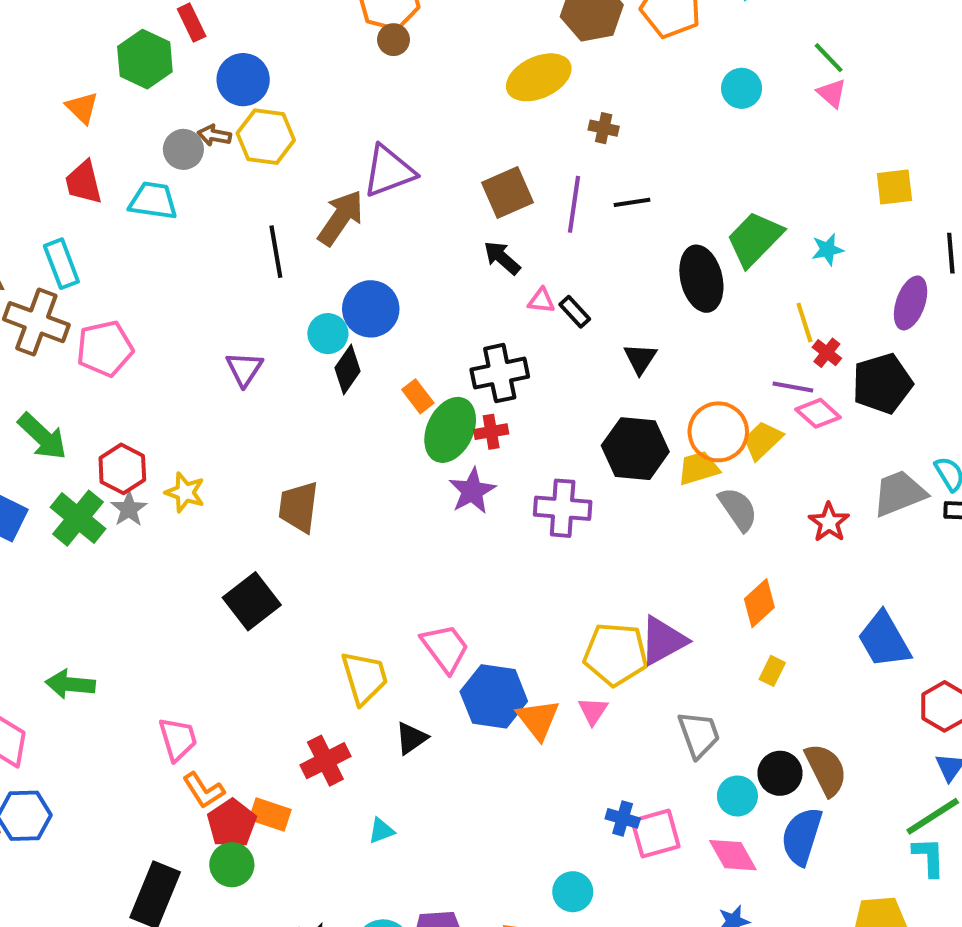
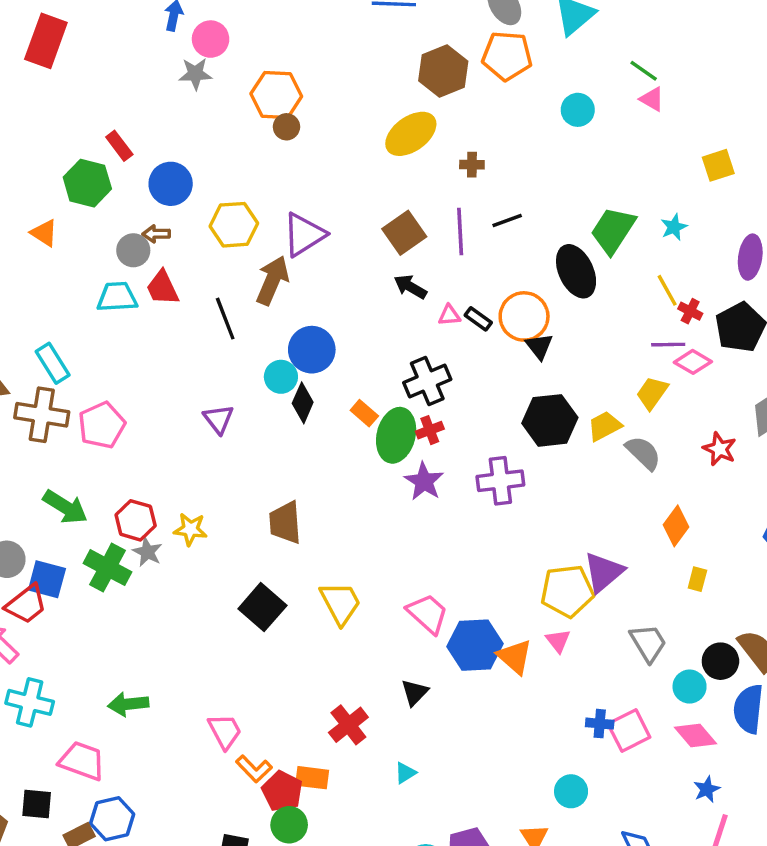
yellow hexagon: (266, 137) -> (234, 225), moved
red trapezoid: (84, 182) -> (162, 288), moved
orange circle: (718, 432) -> (524, 316), moved
yellow trapezoid: (364, 678) -> (340, 603), moved

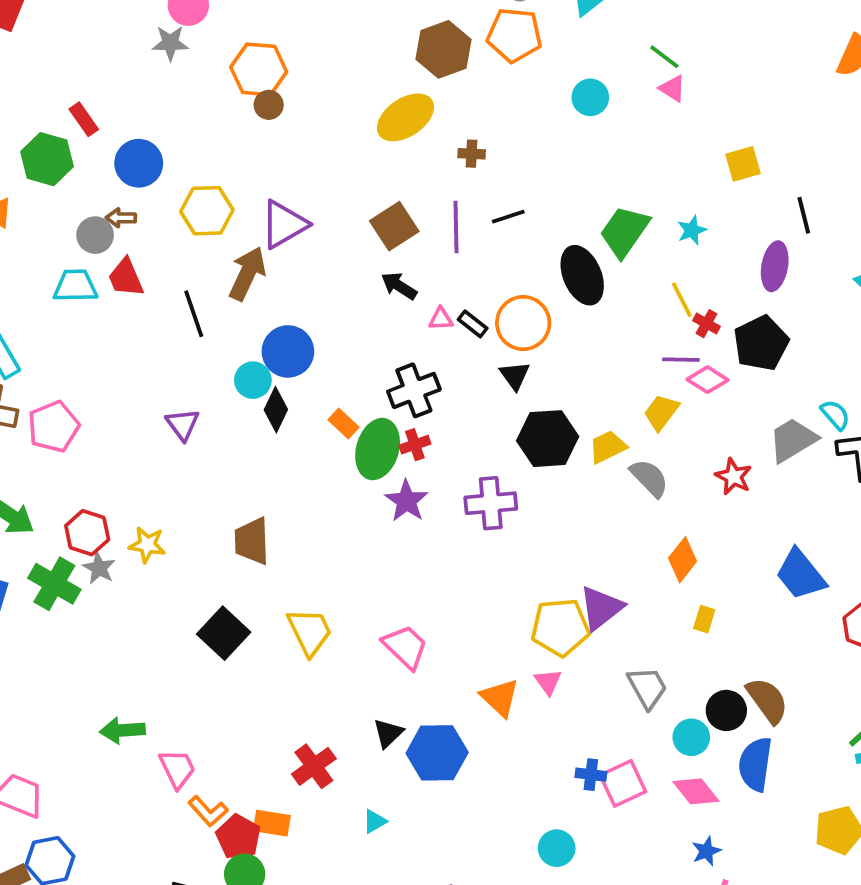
black triangle: (539, 346) -> (515, 376), moved
blue hexagon: (475, 645) -> (437, 753), moved
green arrow: (128, 704) -> (122, 730), moved

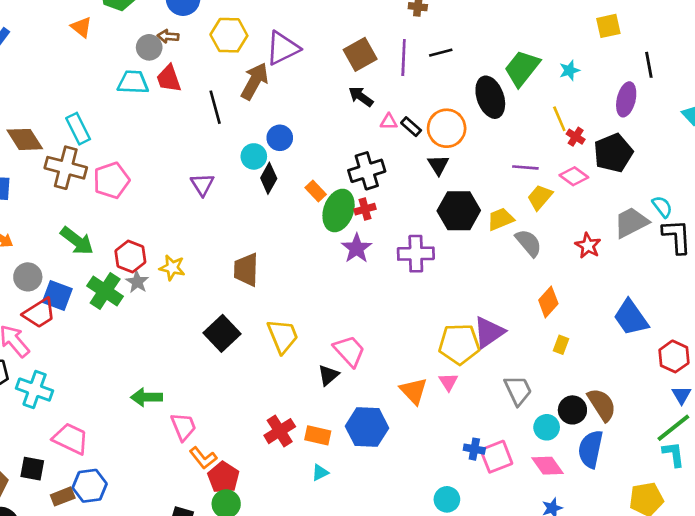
blue circle: (288, 351) -> (280, 138), size x0.7
purple line: (681, 360) -> (525, 167), moved
black triangle: (388, 733) -> (328, 375), moved
orange rectangle: (272, 823) -> (318, 435), moved

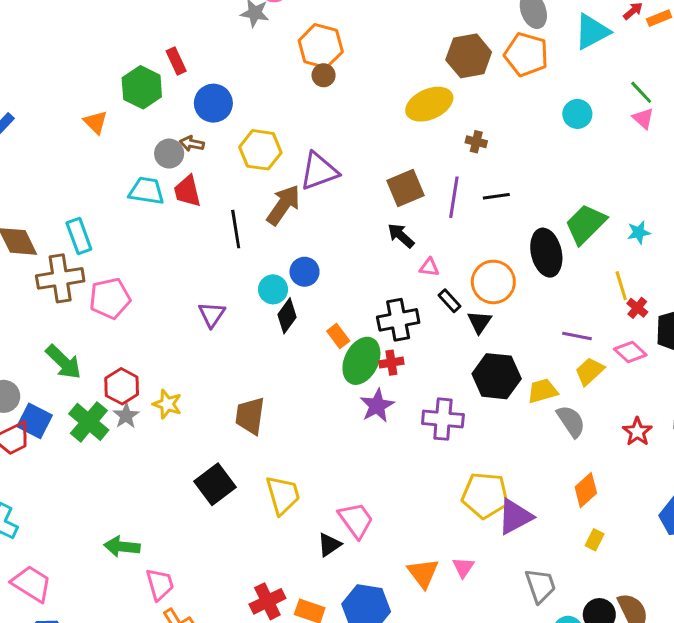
black rectangle: (411, 127) -> (450, 301), moved
brown cross: (66, 168) -> (60, 278), turned -30
yellow pentagon: (459, 344) -> (485, 495), moved

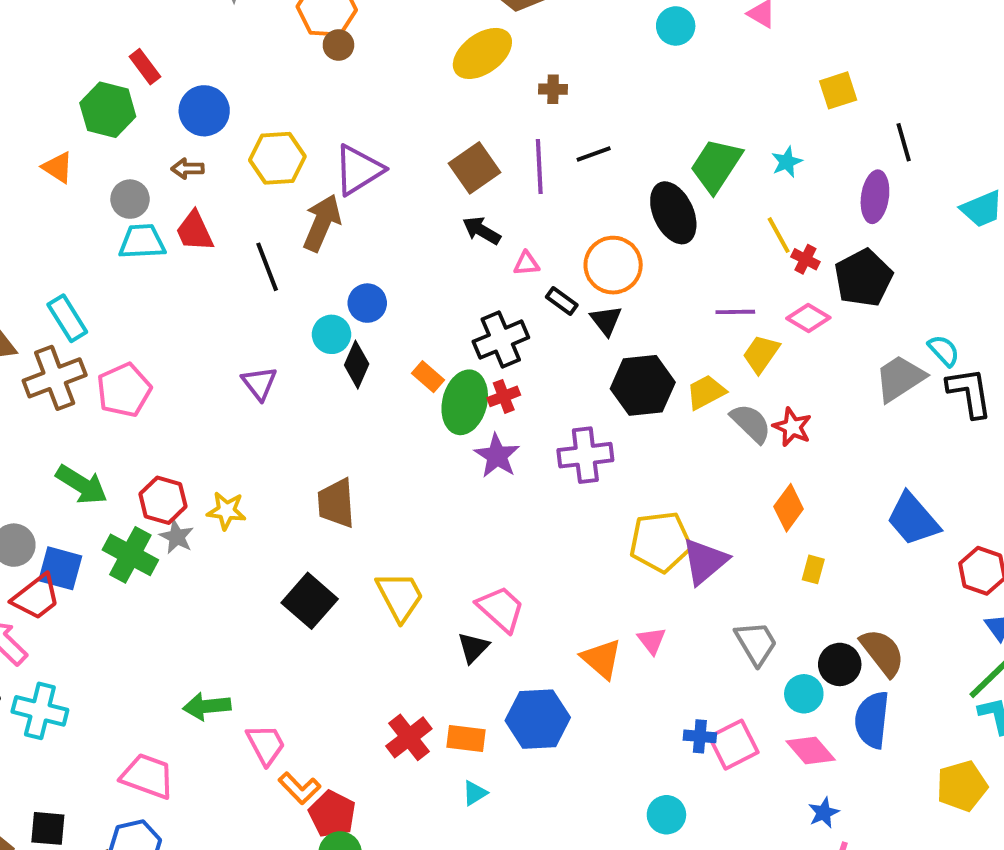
gray circle: (169, 154) -> (130, 199), moved
red star: (637, 432) -> (792, 427), moved
pink trapezoid: (31, 584) -> (147, 776), moved

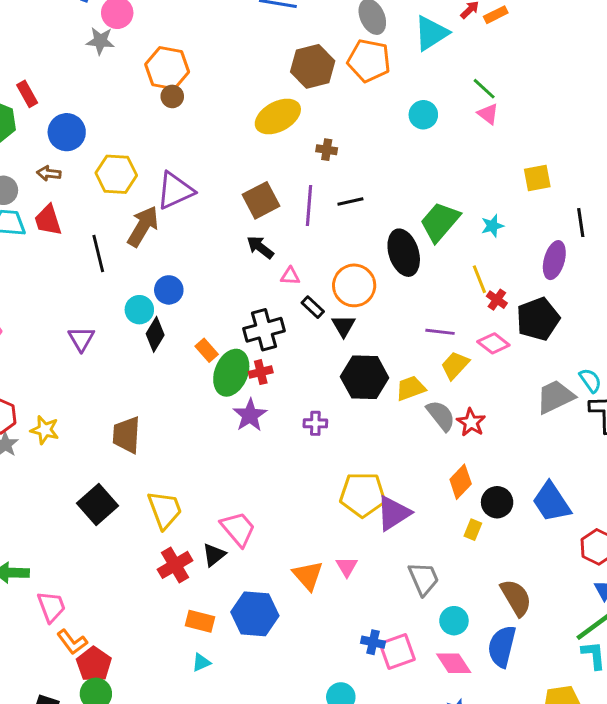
purple cross: (585, 455) -> (315, 423), size x0.6
black circle: (840, 664) -> (497, 502), moved
red cross: (409, 737) -> (175, 565), moved

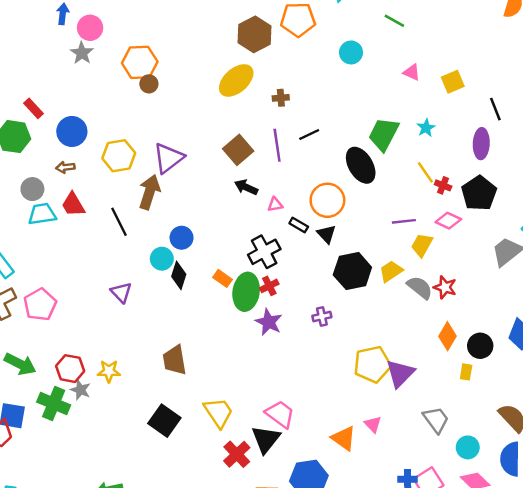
gray star: (100, 41) -> (82, 53), turned -30
pink triangle: (488, 114) -> (412, 72), moved
black triangle: (214, 555) -> (266, 439), size x1.5

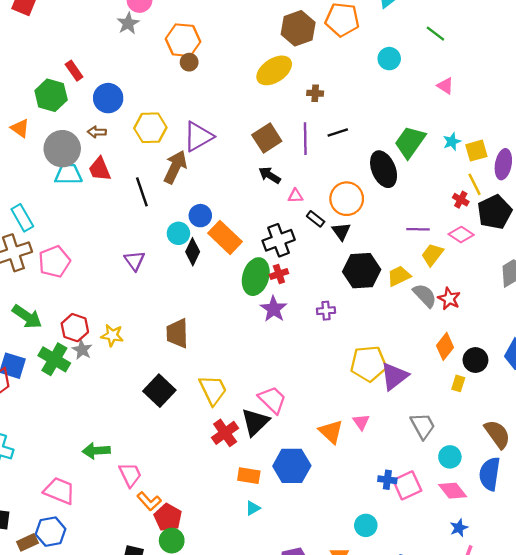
yellow square: (453, 82) -> (476, 151), moved
yellow line: (425, 172) -> (474, 184), moved
gray circle: (32, 189) -> (62, 149), size x1.6
orange rectangle: (222, 278) -> (225, 237), moved, size x1.8

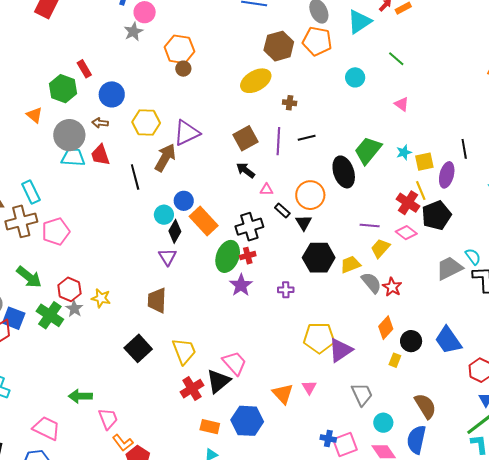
red cross: (461, 200) -> (408, 203), size x1.6
purple triangle: (135, 261) -> (167, 257), moved

